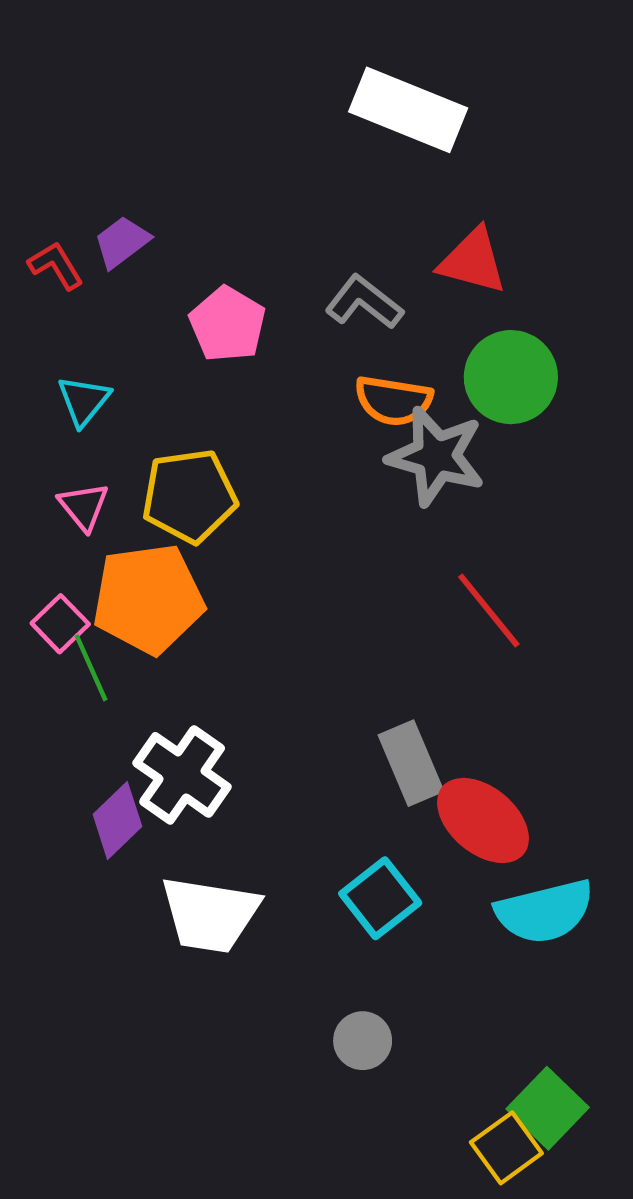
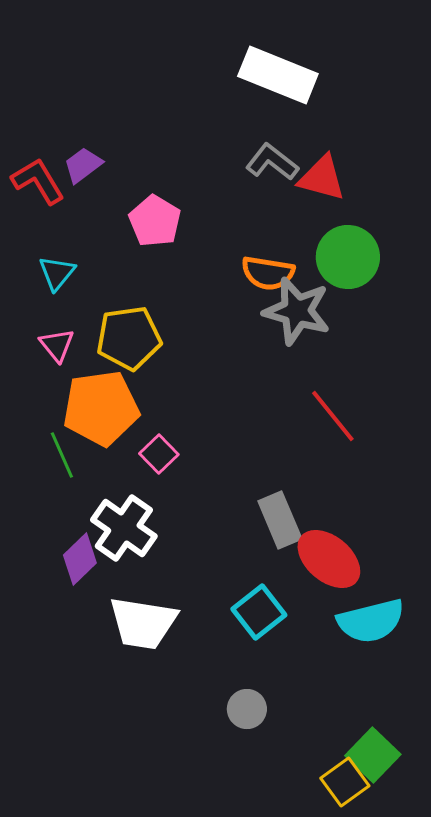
red L-shape: (56, 266) -> (38, 181), size x1.4
gray L-shape: (364, 302) -> (272, 162), moved
pink square: (60, 624) -> (159, 454), moved

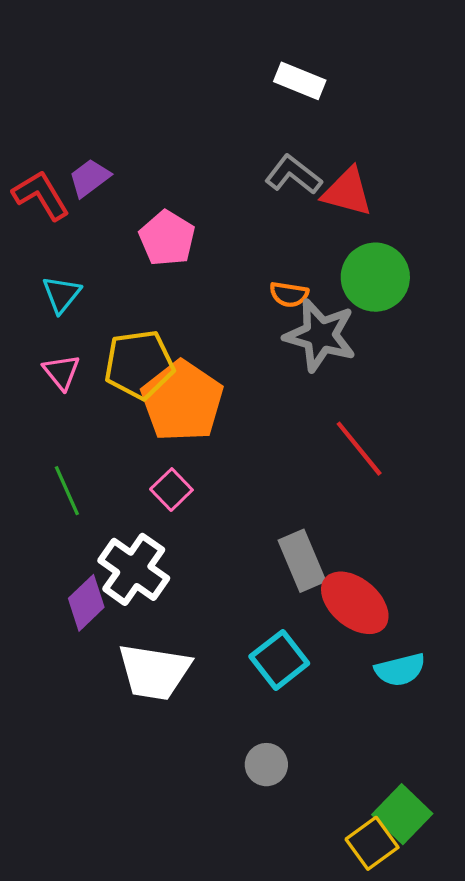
white rectangle: (278, 75) -> (300, 81), size x0.6
orange semicircle: (268, 273) -> (289, 294), size x0.7
orange pentagon: (101, 408) -> (182, 401), moved, turned -30
cyan semicircle: (371, 621) -> (400, 670), size x0.7

